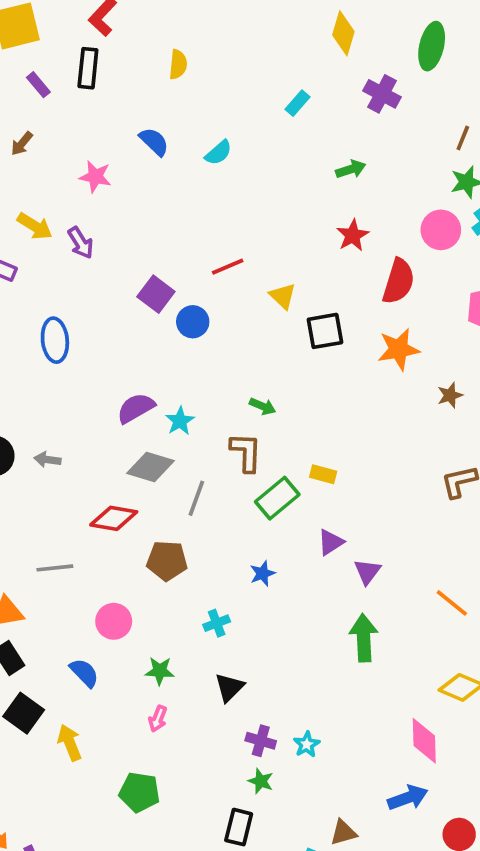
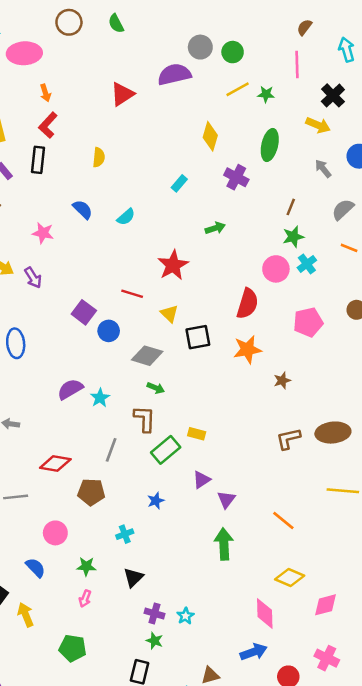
red star: (353, 235) -> (173, 265), moved, size x1.4
red line: (228, 267) -> (132, 294), turned 40
gray diamond: (150, 467) -> (147, 356), moved

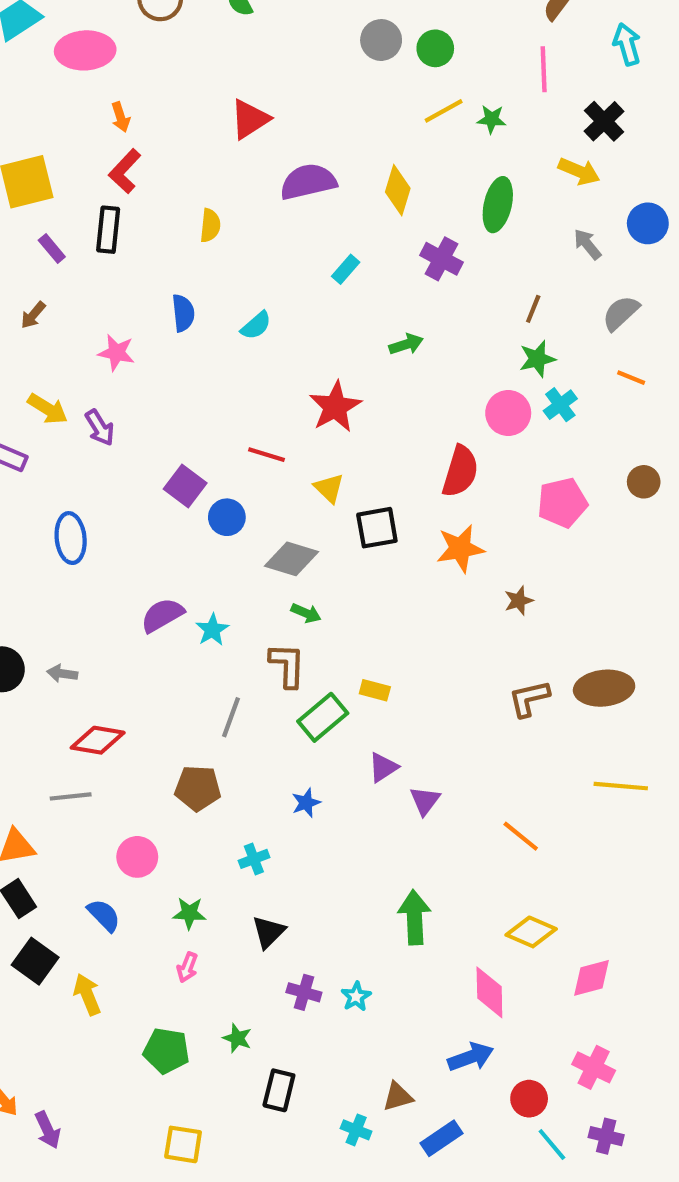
purple semicircle: (174, 74) -> (308, 182), moved
blue semicircle: (83, 209) -> (183, 313), turned 40
red diamond: (55, 463) -> (98, 740), moved
green arrow: (224, 544) -> (414, 917), moved
green star: (154, 641) -> (237, 1038), moved

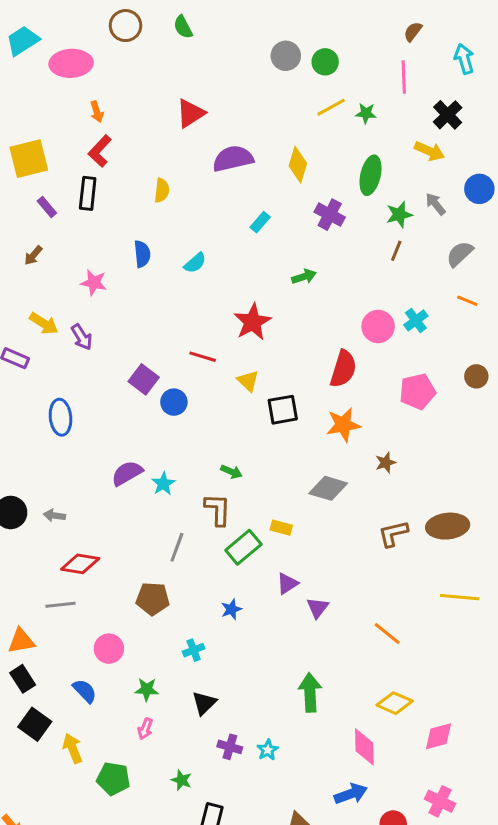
green star: (537, 359) -> (399, 215), moved
gray diamond: (291, 559) -> (328, 488), moved
green pentagon: (166, 1051) -> (113, 779), moved

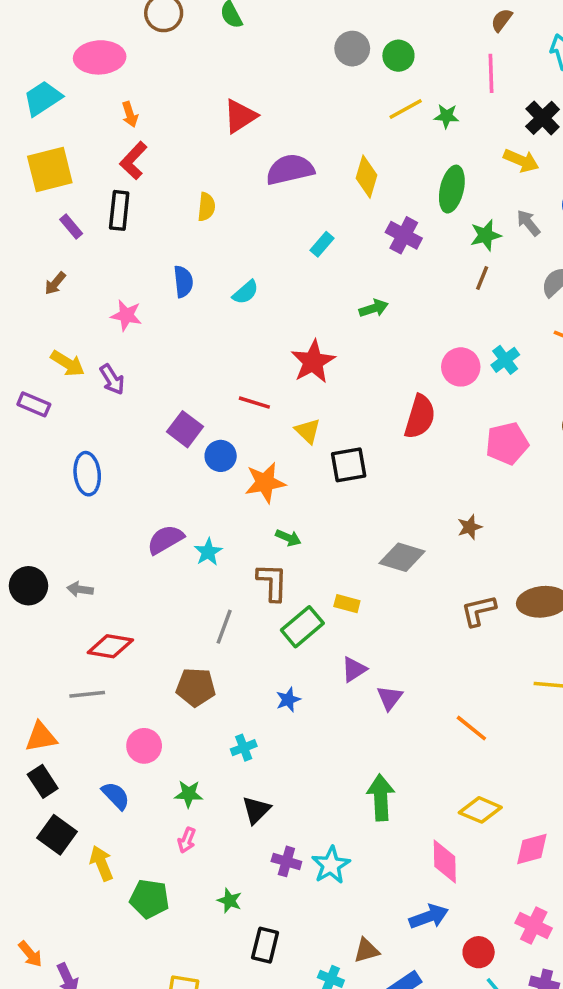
cyan trapezoid: (23, 41) -> (43, 98), moved
orange star: (343, 425) -> (265, 483), moved
cyan star: (268, 750) -> (331, 865), size x1.5

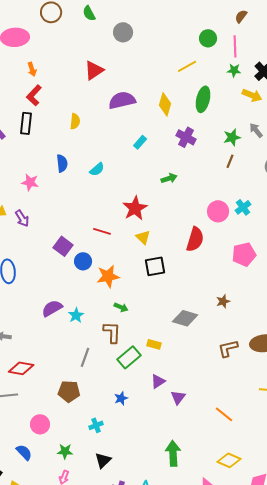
gray circle: (352, 49) -> (123, 32), moved
green circle: (398, 56) -> (208, 38), moved
green star: (447, 116) -> (234, 70), moved
green ellipse: (452, 189) -> (203, 99), moved
yellow triangle: (308, 431) -> (143, 237), moved

